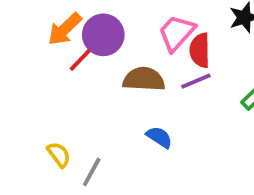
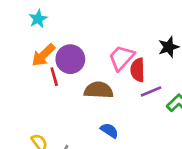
red line: (80, 60) -> (54, 77), turned -60
purple line: (196, 81) -> (151, 91), moved

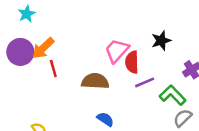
cyan star: (38, 19) -> (27, 14), moved
purple circle: (70, 59) -> (20, 52), moved

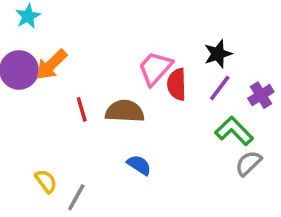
red line: (53, 68) -> (82, 109), moved
purple line: (145, 82) -> (220, 88), moved, turned -30

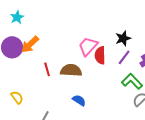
yellow semicircle: (46, 181) -> (17, 97), moved

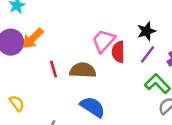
blue semicircle: (79, 100) -> (93, 107), size x1.5

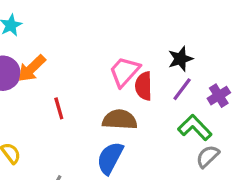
brown semicircle: (83, 70) -> (120, 120), moved
blue semicircle: (93, 107) -> (110, 158), turned -95

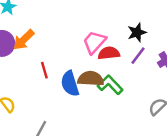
red semicircle: (144, 86) -> (109, 53), turned 85
green L-shape: (195, 128) -> (110, 85), moved
blue semicircle: (110, 158) -> (70, 84), moved, turned -45

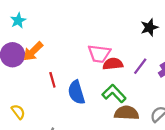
black star: (137, 32) -> (149, 27), moved
pink trapezoid: (94, 42) -> (99, 54), turned -125
brown semicircle: (91, 79) -> (127, 113), moved

